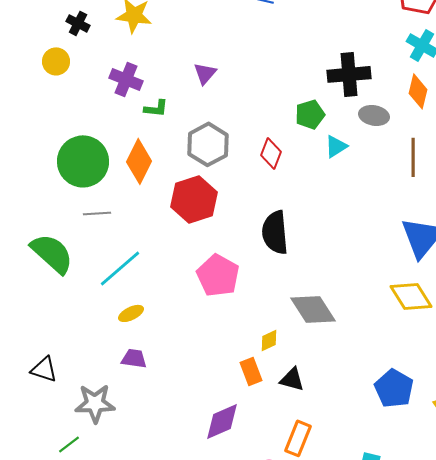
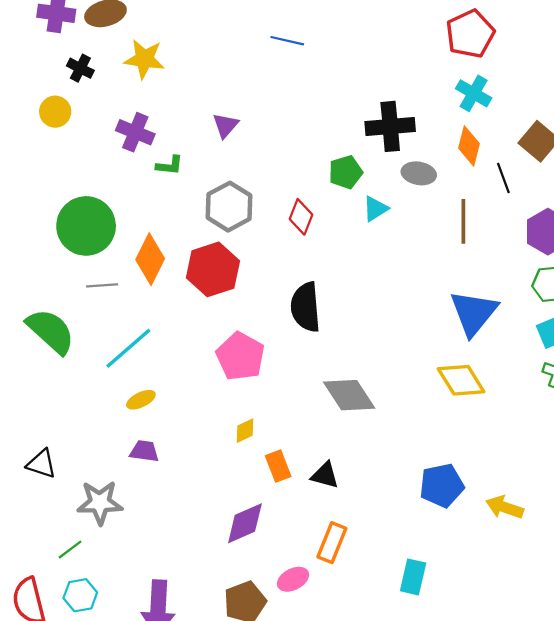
orange diamond: (139, 161) -> (150, 259), moved
yellow diamond: (269, 340) -> (245, 431), moved
blue pentagon: (394, 388) -> (442, 485), turned 30

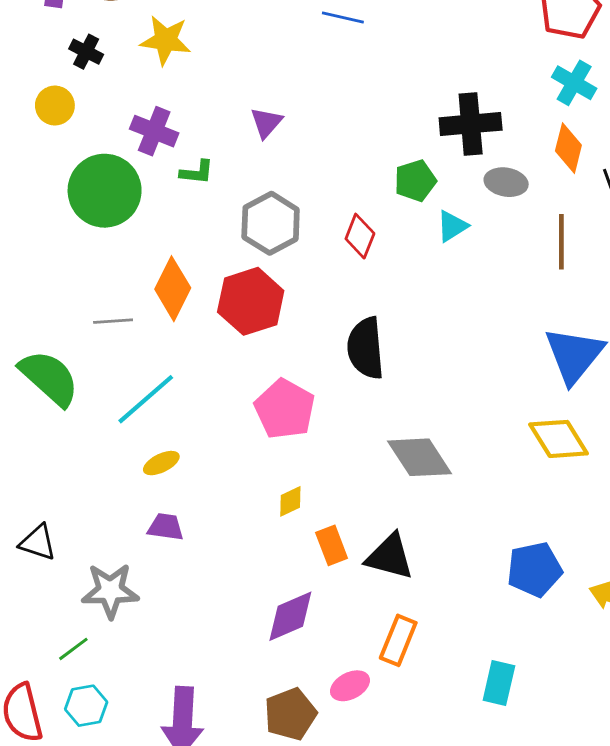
green circle: (86, 226) -> (105, 191), moved
black triangle: (325, 475) -> (390, 557), size x1.4

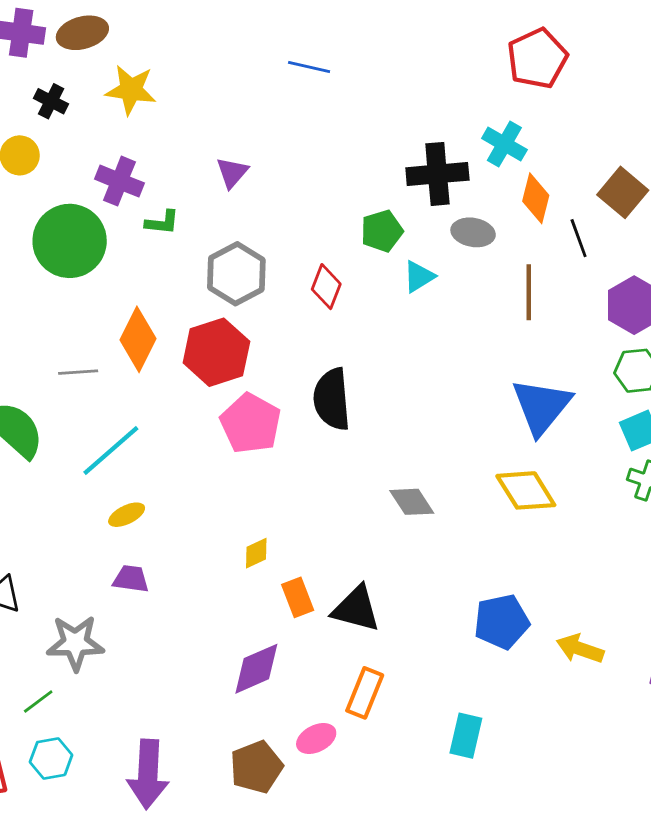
cyan cross: (574, 83) -> (504, 144), moved
pink pentagon: (285, 409) -> (251, 423), moved
gray diamond: (420, 457) -> (412, 502), moved, size x0.7

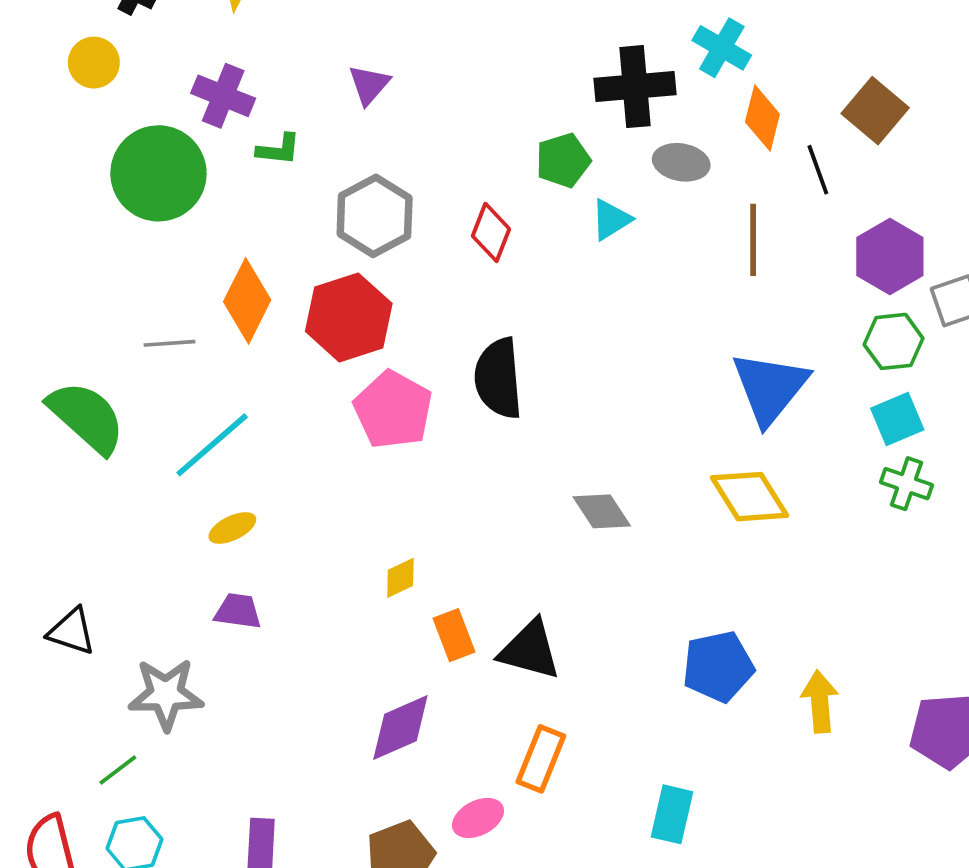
yellow arrow: (580, 649) -> (820, 702), turned 66

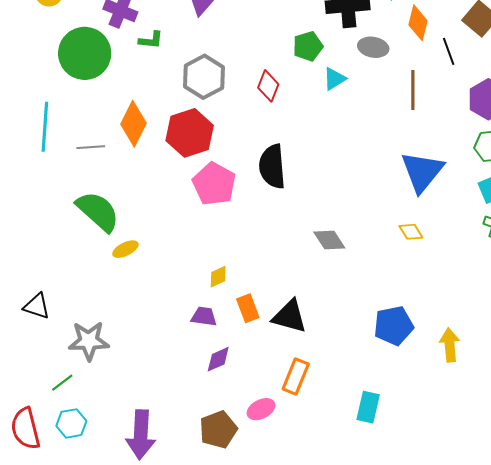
green semicircle: (86, 417) -> (98, 211), moved
cyan line: (212, 445) -> (45, 127), moved, turned -45
yellow diamond: (750, 497) -> (411, 232), size x0.6
purple trapezoid: (238, 611) -> (204, 316), moved
purple diamond: (400, 727) -> (218, 359), size x0.7

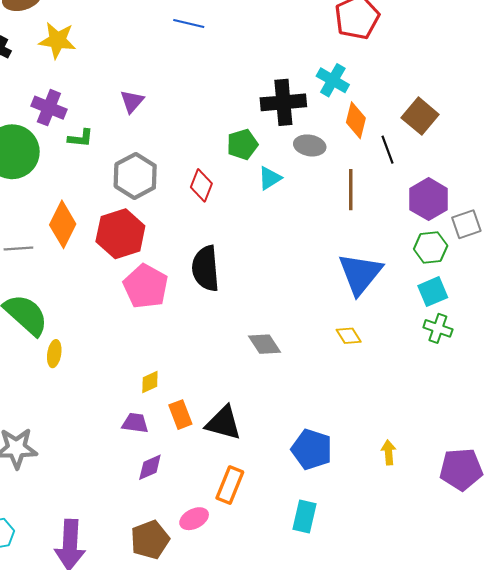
yellow ellipse: (125, 249) -> (54, 354), turned -55
blue pentagon: (394, 326) -> (312, 449), moved, turned 30
yellow arrow: (450, 345) -> (389, 452), size x0.7

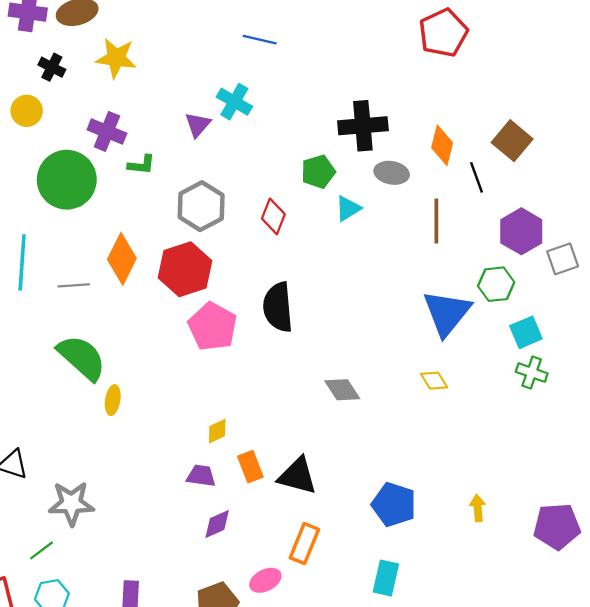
cyan cross: (333, 80) -> (234, 102), moved
green hexagon: (431, 247) -> (496, 284), moved

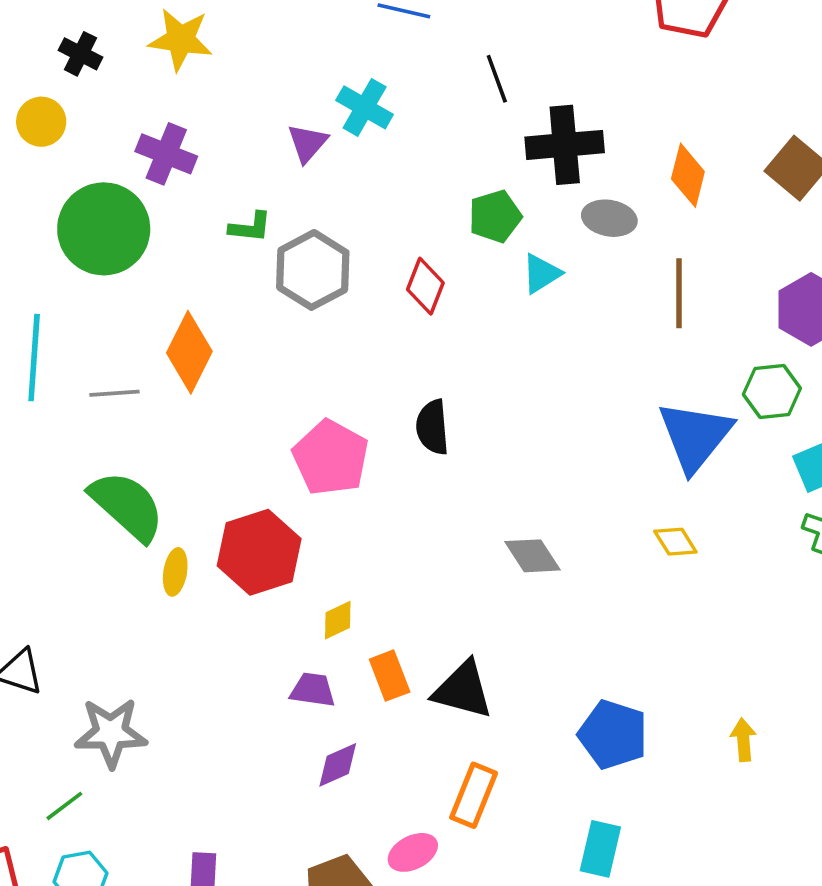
green L-shape: (141, 165) -> (250, 227), moved
black line: (477, 177) -> (497, 79), moved
red hexagon: (185, 269) -> (259, 552), moved
black semicircle: (278, 307) -> (432, 427), size x0.7

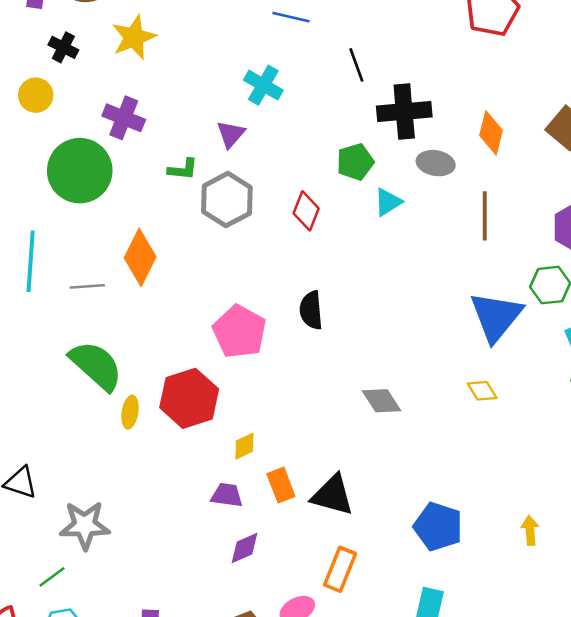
yellow star: (181, 40) -> (134, 37), turned -30
purple triangle: (307, 143) -> (231, 134), moved

